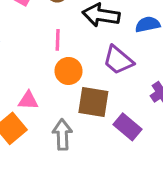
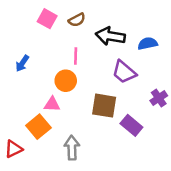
orange circle: (69, 71) -> (66, 81), moved
gray arrow: (62, 135) -> (72, 148), moved

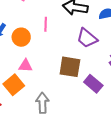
orange circle: (66, 81) -> (21, 37), moved

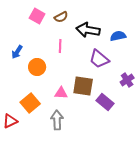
orange circle: (21, 37) -> (37, 67), moved
pink triangle: (25, 66) -> (61, 93), moved

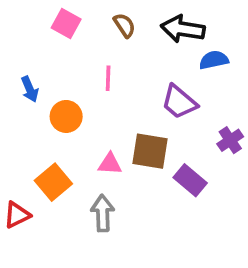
brown semicircle: (61, 17) -> (124, 25), moved, turned -96
black arrow: (88, 30) -> (183, 29), moved
blue arrow: (17, 52) -> (30, 89), turned -56

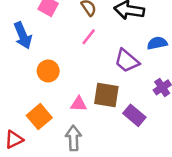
blue semicircle: (214, 60) -> (157, 43), moved
pink line: (108, 78) -> (89, 37), moved, turned 36
blue arrow: (30, 89) -> (23, 35), moved, size x1.5

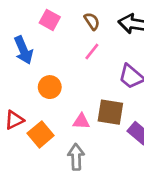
red triangle: (14, 139) -> (14, 120), moved

